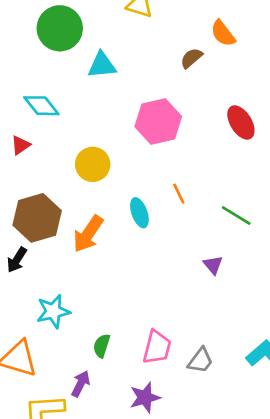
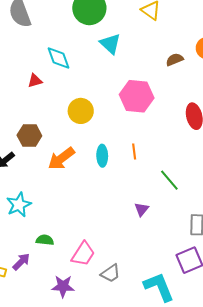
cyan triangle: (102, 65) -> (110, 44), turned 30
brown hexagon: (37, 218) -> (29, 135), size x0.7
cyan star: (53, 311) -> (19, 205), turned -30
green semicircle: (102, 346) -> (45, 240), turned 60

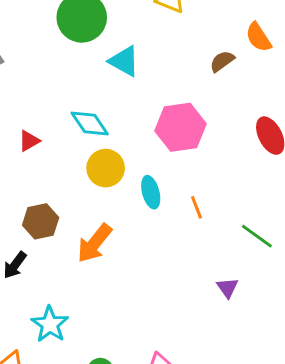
cyan diamond: (58, 58) -> (90, 124), moved
cyan ellipse: (102, 156) -> (151, 192), moved

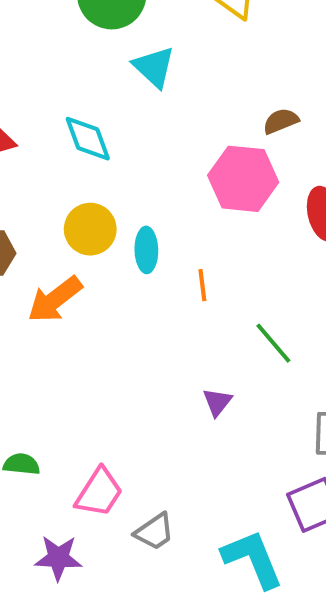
brown semicircle: (222, 61) -> (281, 121), moved
pink hexagon: (181, 127) -> (243, 179), moved
yellow circle: (106, 168) -> (90, 229), moved

